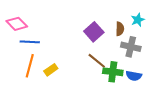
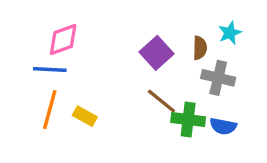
pink diamond: (17, 24) -> (63, 40), moved, turned -65
yellow rectangle: (51, 70) -> (85, 116), turned 64

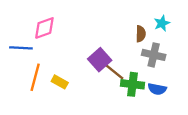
purple square: (156, 53) -> (100, 60), moved
blue line: (50, 70) -> (21, 48), moved

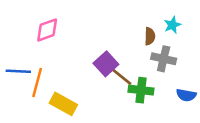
blue line: (21, 48) -> (18, 71), moved
yellow rectangle: (60, 82) -> (63, 104), moved, size x1.5
blue semicircle: (157, 89) -> (186, 95), moved

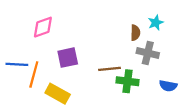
purple square: (106, 64) -> (68, 58), moved, turned 30
brown line: (121, 76) -> (109, 69), turned -45

